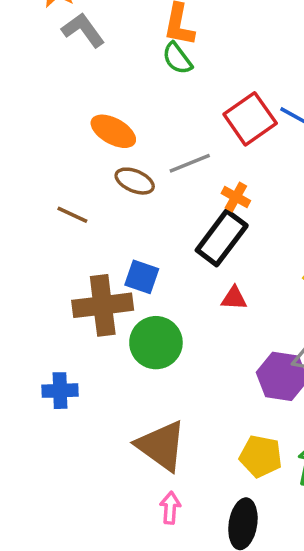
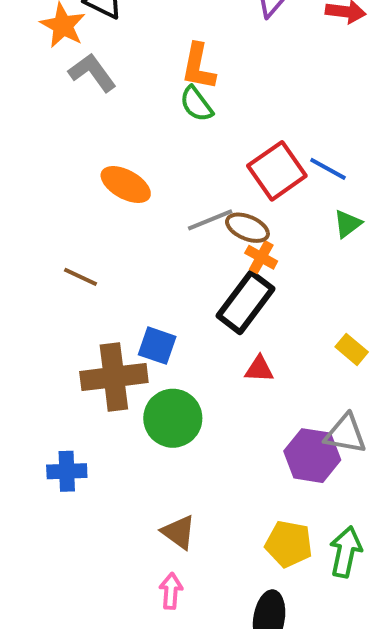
brown ellipse: (135, 181) -> (247, 228), moved
brown triangle: (161, 446) -> (179, 532), size x0.6
pink arrow: (170, 508) -> (171, 591), moved

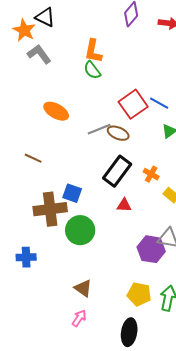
orange cross: (261, 257) -> (151, 174), moved
pink arrow: (171, 591) -> (79, 318), turned 30

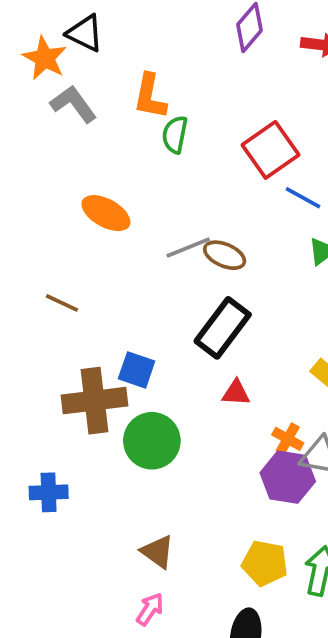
orange L-shape: (93, 51) -> (150, 96), moved
green semicircle: (92, 70) -> (175, 135), turned 48
red square: (133, 104) -> (270, 150), moved
orange cross: (151, 174) -> (288, 439), moved

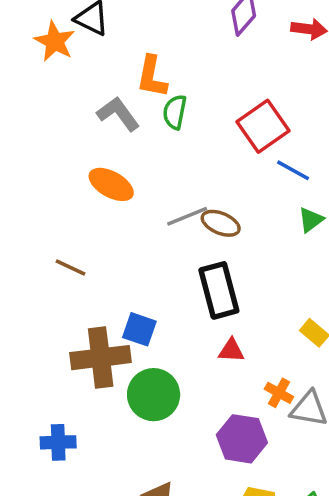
gray L-shape: (73, 104) -> (118, 114), moved
black rectangle: (223, 328) -> (219, 290), turned -52
purple hexagon: (288, 477) -> (242, 439), moved

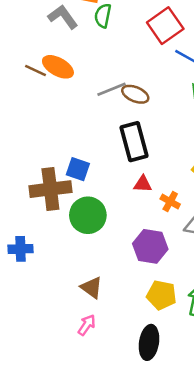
brown line: (71, 267) -> (35, 71), moved
orange cross: (279, 393) -> (170, 202), moved

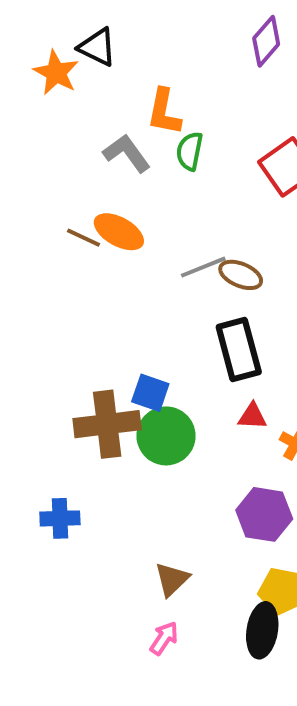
green circle: (88, 215) -> (166, 436), moved
brown triangle: (92, 288) -> (172, 579), turned 40
black ellipse: (149, 342) -> (262, 630), moved

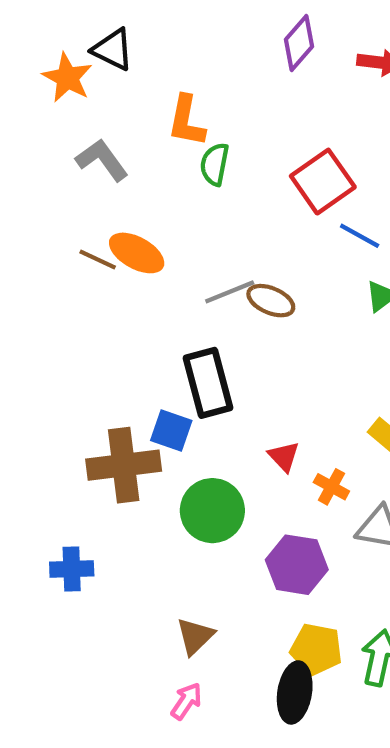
gray L-shape: (127, 153) -> (102, 160), moved
black rectangle: (239, 350) -> (208, 383), moved
red triangle: (252, 416) -> (284, 456), turned 44
green circle: (166, 436) -> (212, 511), moved

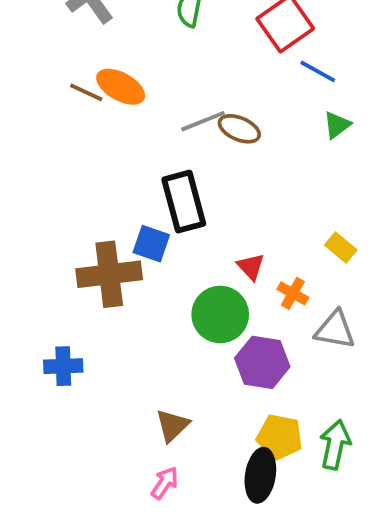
green circle: (212, 511) -> (220, 314), moved

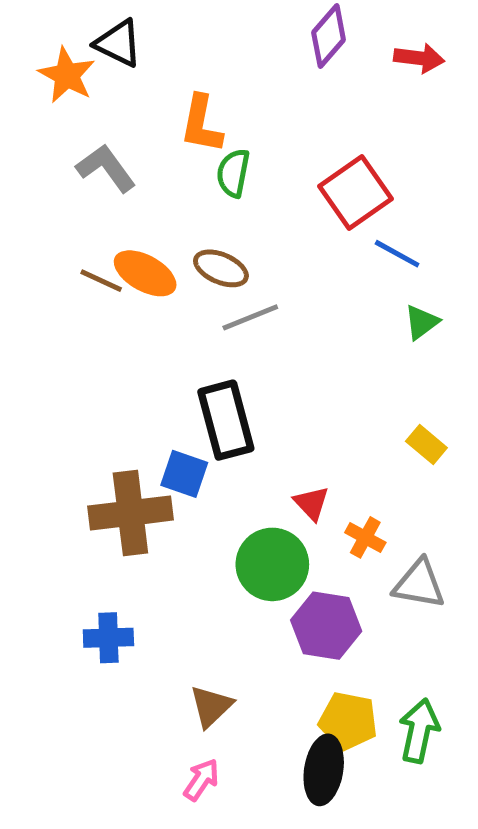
brown ellipse: (239, 129) -> (221, 268), moved
yellow rectangle: (341, 247) -> (426, 445), moved
blue cross: (63, 366) -> (108, 638), moved

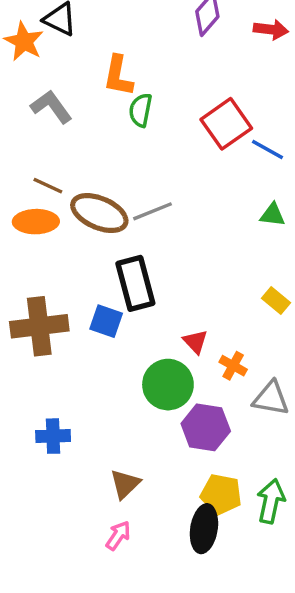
blue line: (397, 254) -> (267, 150), moved
brown ellipse: (221, 268) -> (99, 213), moved, size x1.5
orange ellipse: (145, 273) -> (36, 222), moved, turned -30
green triangle: (422, 322) -> (273, 215), turned 44
brown cross: (130, 513) -> (39, 326), moved

